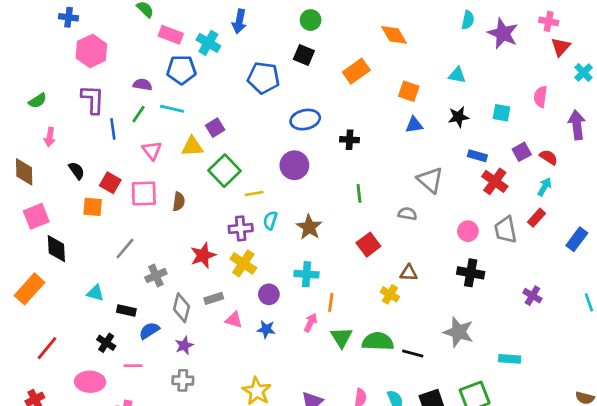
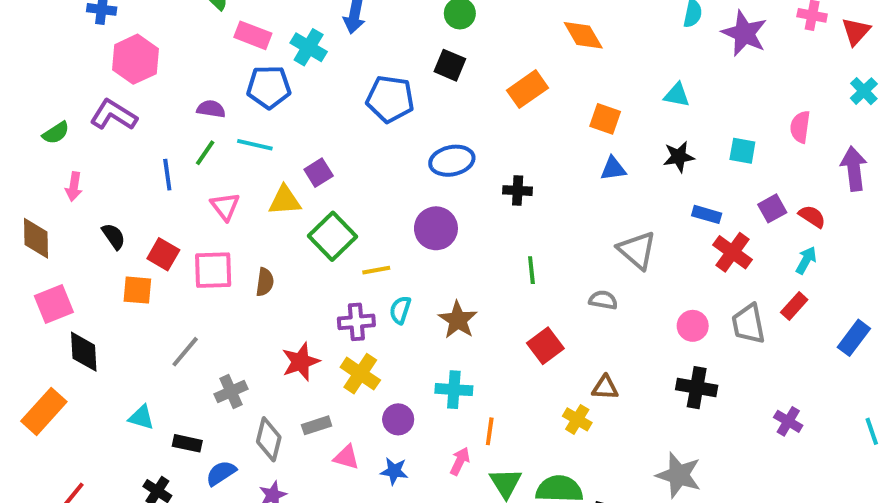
red triangle: (561, 47) -> (856, 31), moved
purple L-shape: (93, 99) -> (114, 115), moved, turned -60

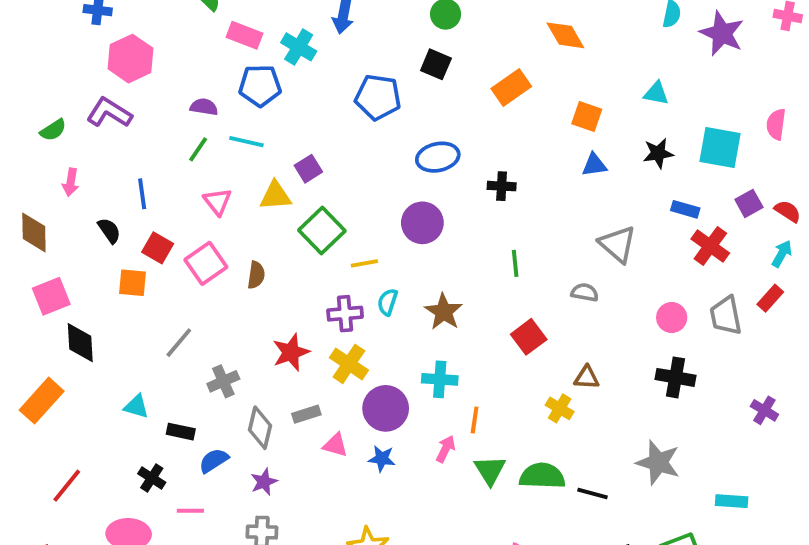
cyan square: (742, 151) -> (720, 147), size x1.6
blue line: (167, 175) -> (142, 194), moved
pink square: (213, 270) -> (206, 263), turned -33
purple circle: (398, 419) -> (386, 408), size x1.5

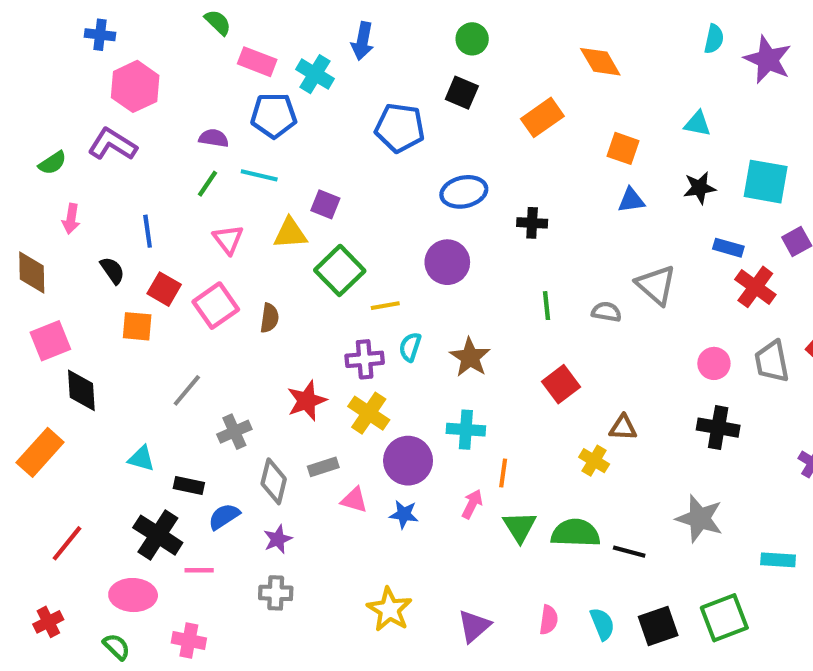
purple square: (308, 169) -> (325, 204), turned -36
gray semicircle: (585, 292) -> (606, 312), moved
black cross: (152, 478) -> (158, 535), size x1.6

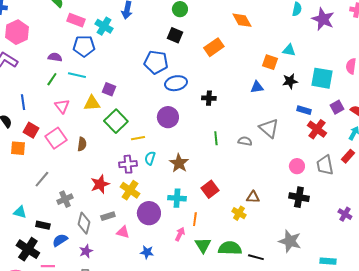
blue pentagon: (400, 128) -> (156, 62), moved
orange square: (623, 148) -> (270, 62), moved
red square: (561, 384) -> (210, 189), moved
blue star: (404, 514) -> (147, 252), moved

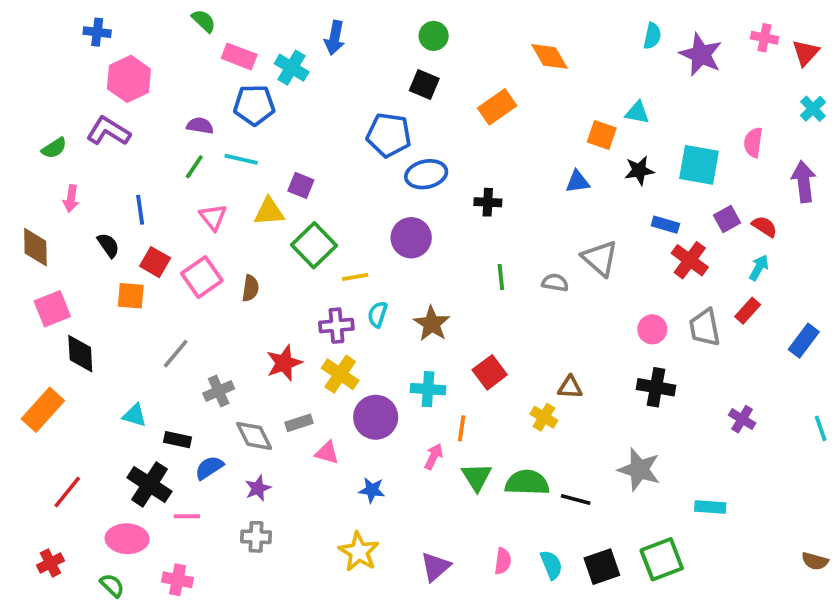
gray diamond: (84, 223) -> (254, 436), turned -40

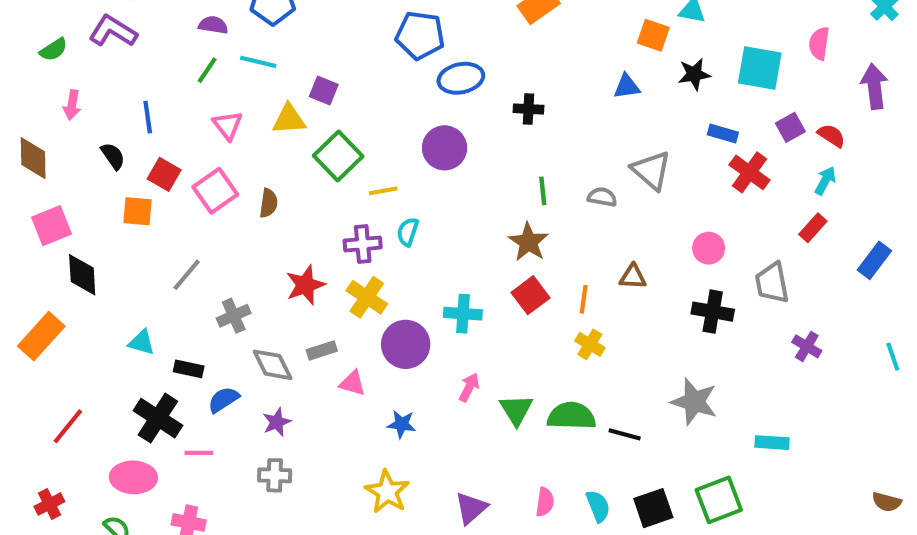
brown star: (432, 324) -> (528, 242), moved
gray trapezoid: (705, 327) -> (772, 283), moved
brown triangle: (570, 387) -> (633, 277), moved
orange line: (462, 428) -> (584, 299), moved

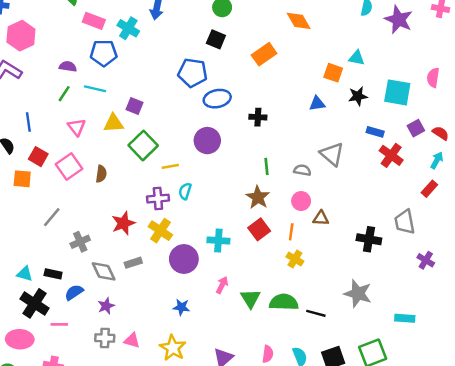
pink circle: (709, 248) -> (301, 201), moved
cyan triangle: (142, 342) -> (25, 274), moved
pink triangle: (352, 383) -> (132, 340), moved

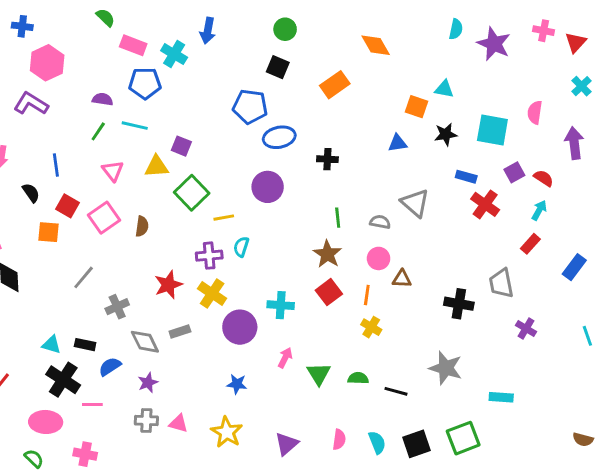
green semicircle: (284, 302) -> (358, 378), size x0.6

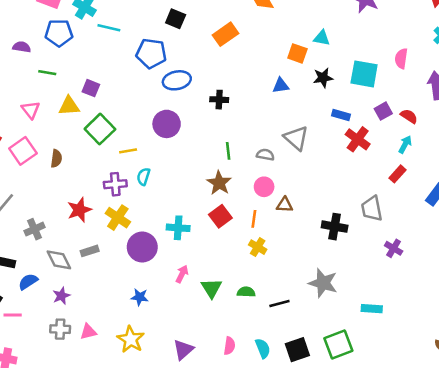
cyan line: (135, 126) -> (109, 28), moved
green line: (98, 131) -> (47, 73), moved, turned 66
black line: (396, 391) -> (279, 303), turned -30
pink triangle: (178, 423) -> (88, 332), turned -30

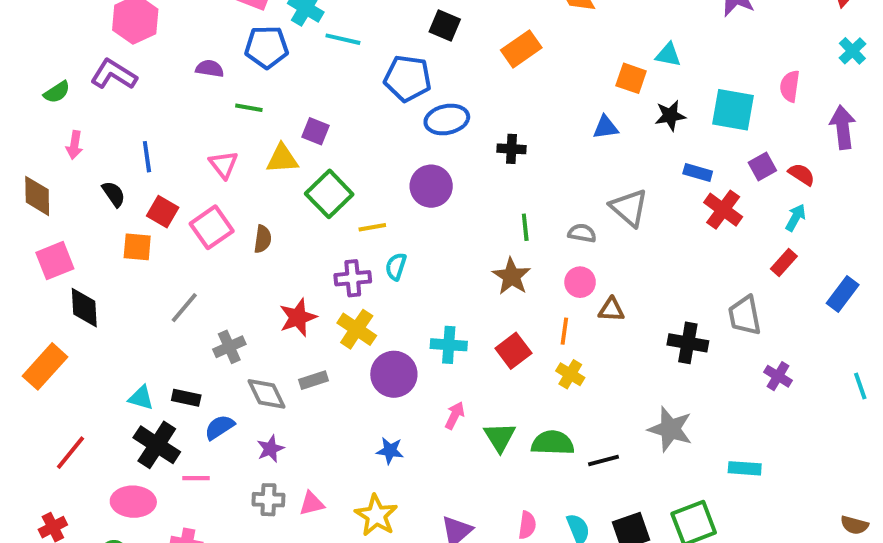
red square: (220, 216) -> (513, 351), moved
green semicircle: (246, 292) -> (553, 443), size x1.5

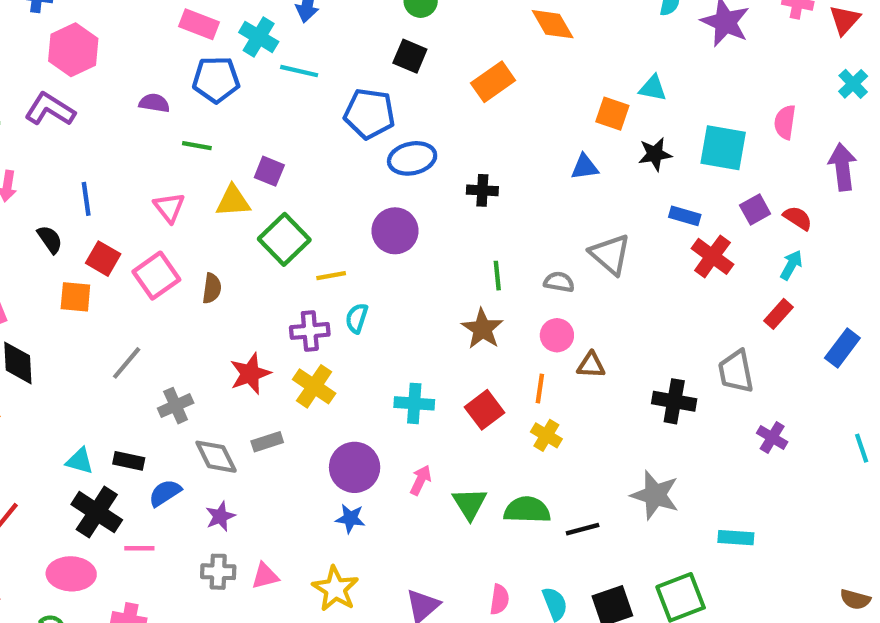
purple circle: (394, 374) -> (355, 467), moved

